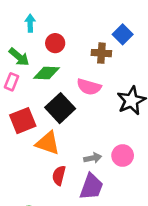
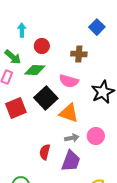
blue square: (123, 34) -> (97, 27), moved
orange triangle: (48, 143) -> (69, 113), moved

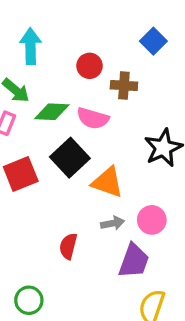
cyan arrow: (22, 30) -> (30, 46), size x1.5
red circle: (42, 46) -> (90, 66), moved
pink semicircle: (69, 81) -> (93, 118), moved
purple trapezoid: (71, 161) -> (134, 261), moved

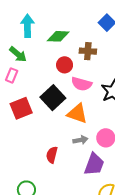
red circle: (90, 66) -> (65, 65), moved
green diamond: (52, 112) -> (58, 36), moved
pink semicircle: (93, 118) -> (81, 84), moved

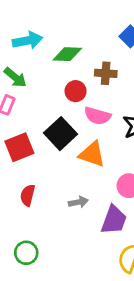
cyan arrow: (28, 26) -> (28, 40), turned 80
gray arrow: (80, 140) -> (78, 202), moved
red semicircle: (52, 155) -> (28, 195), moved

